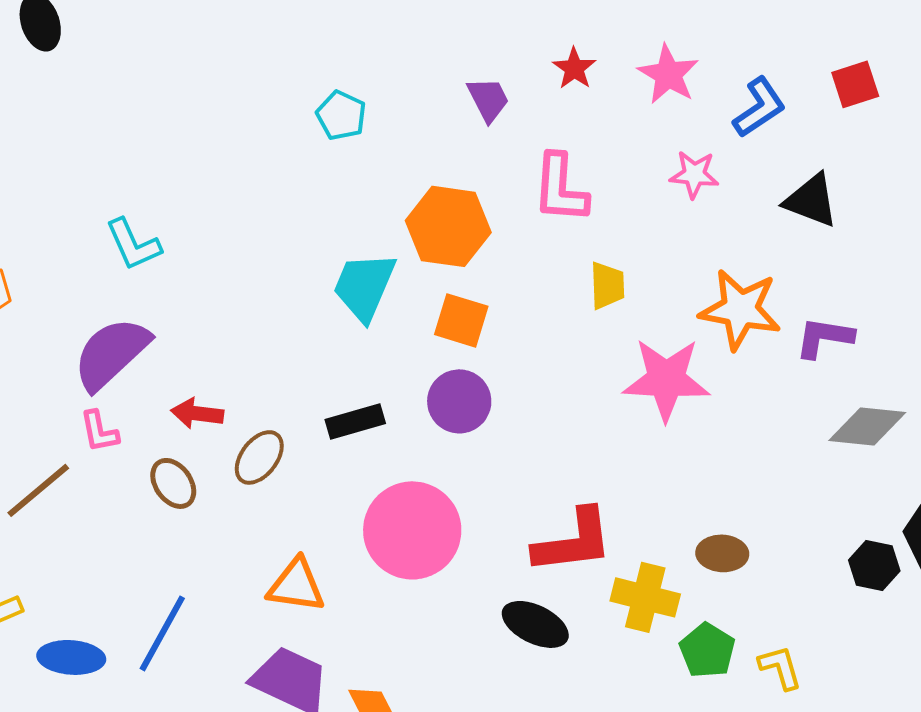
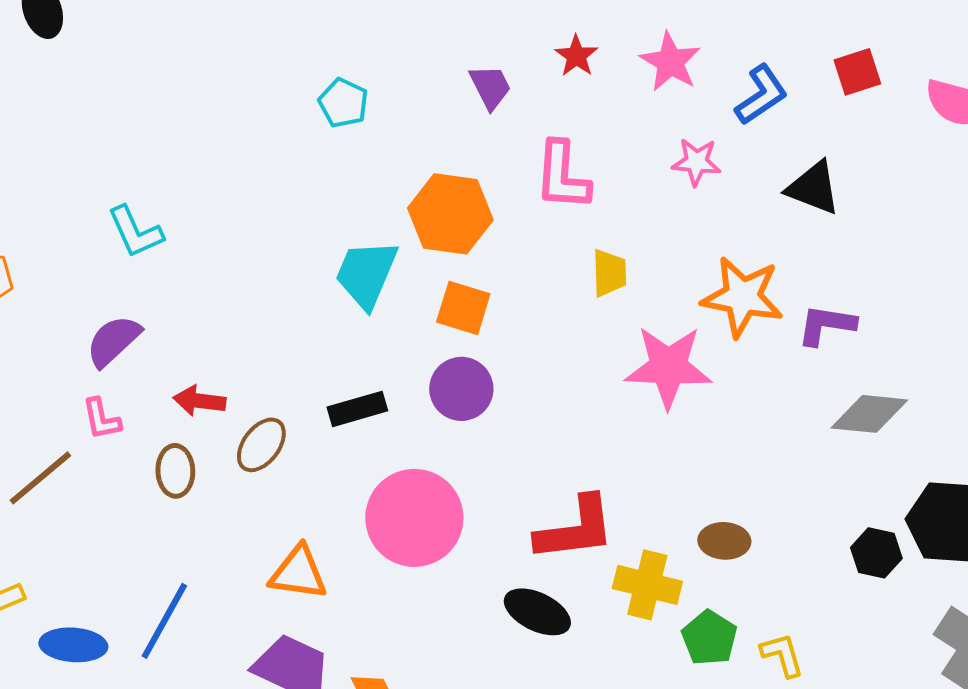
purple semicircle: (111, 353) -> (113, 341), size x0.7
brown ellipse: (173, 483) -> (175, 471), turned 33

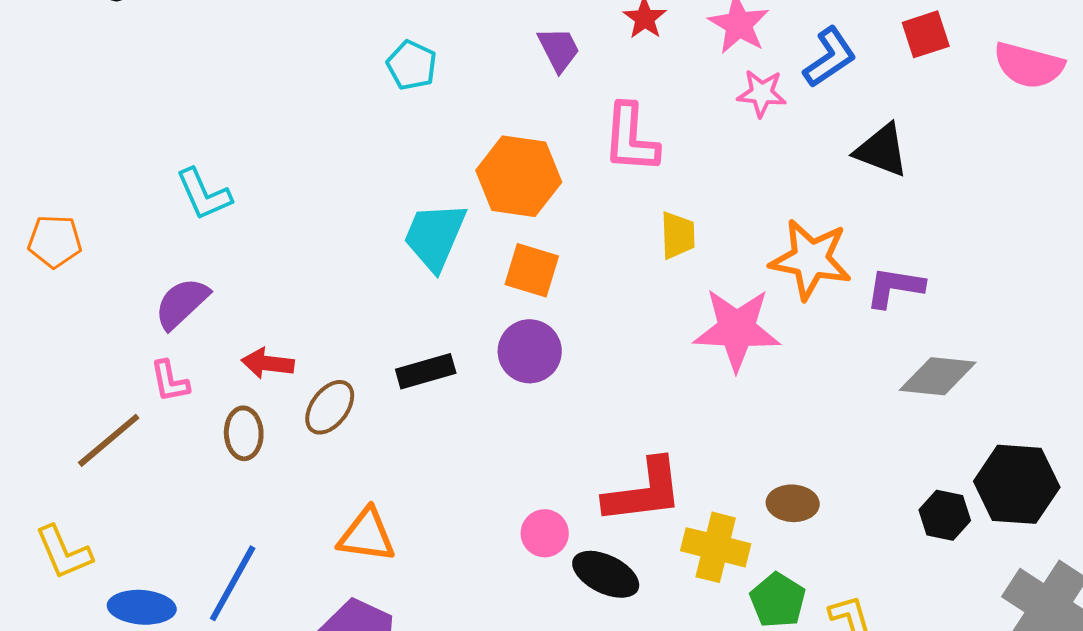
pink star: (696, 162) -> (762, 93), moved
pink circle: (414, 518) -> (545, 533), moved, size x0.5

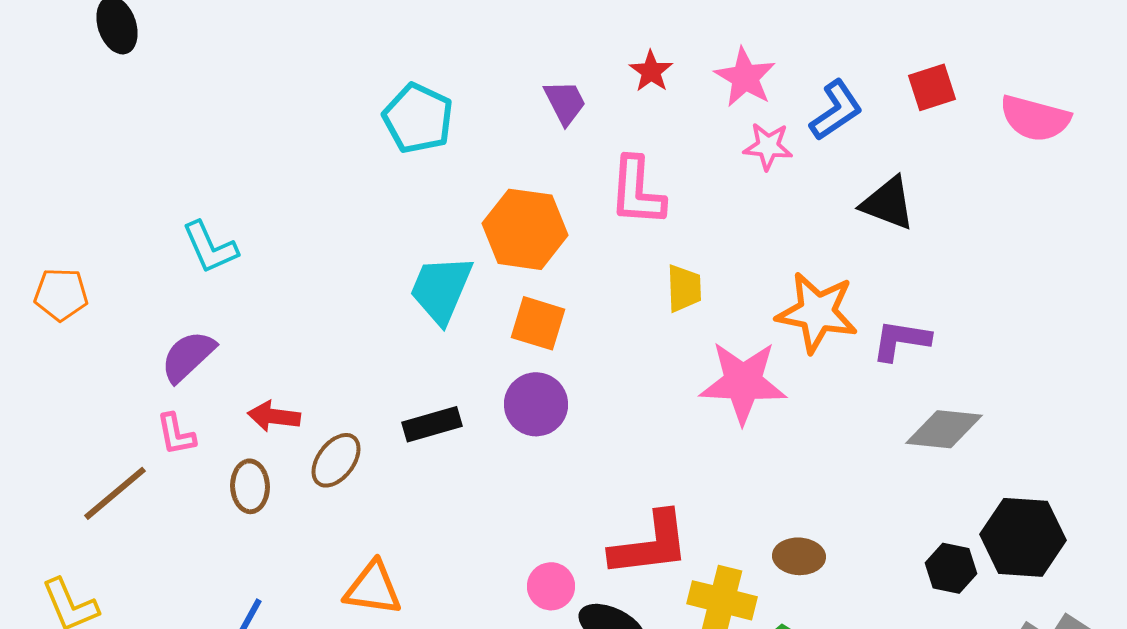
cyan pentagon: (412, 65) -> (418, 118), size x1.4

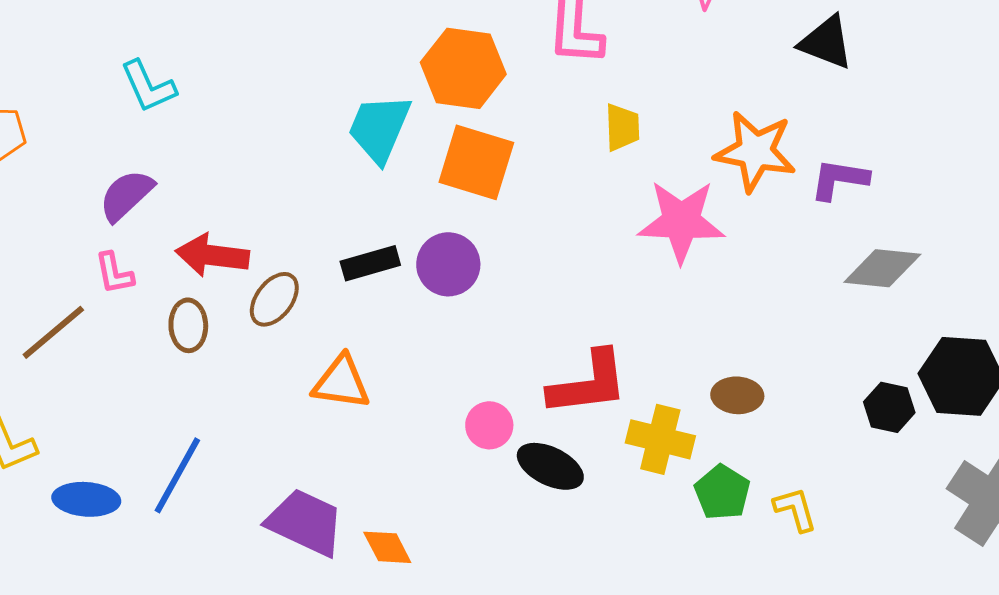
orange square: (538, 323) -> (476, 162), size x1.4
purple circle: (536, 404) -> (448, 264), moved
red arrow: (274, 416) -> (212, 255), size x1.4
orange triangle: (373, 588) -> (341, 382), moved

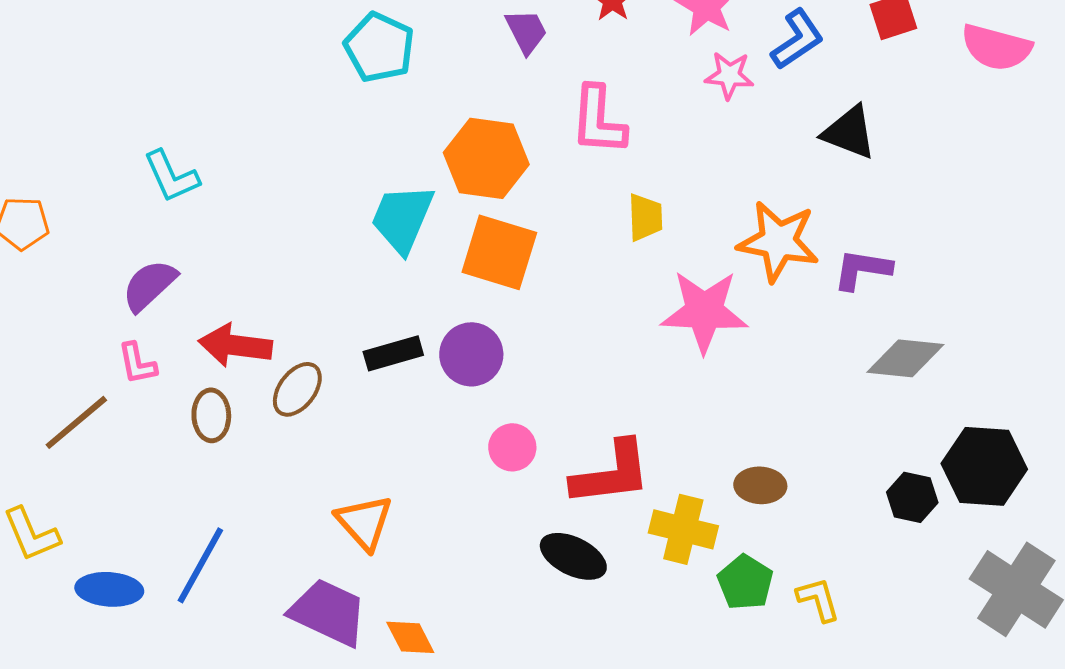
orange triangle: (341, 382) -> (364, 522), moved, turned 40
pink circle: (489, 425) -> (512, 447), moved

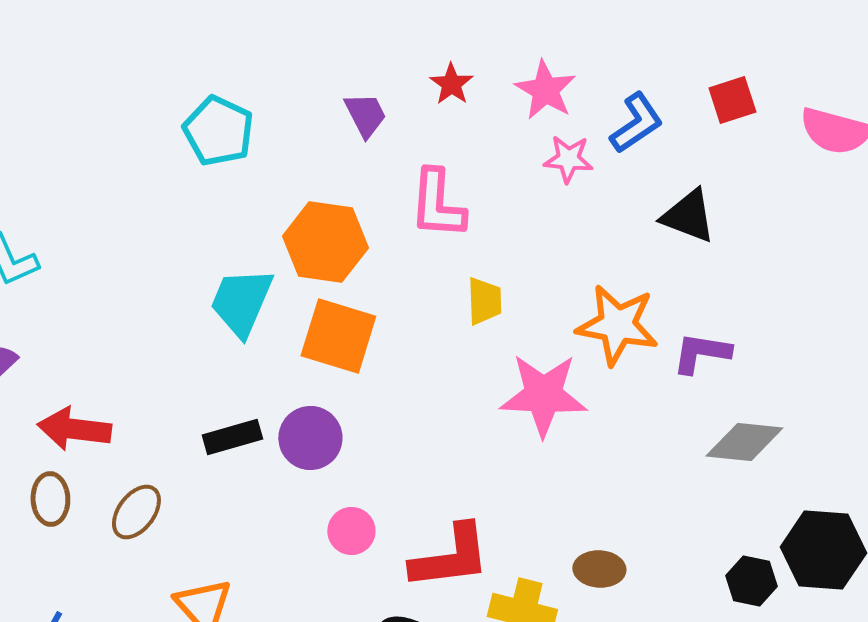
brown ellipse: (297, 389) -> (136, 512), moved

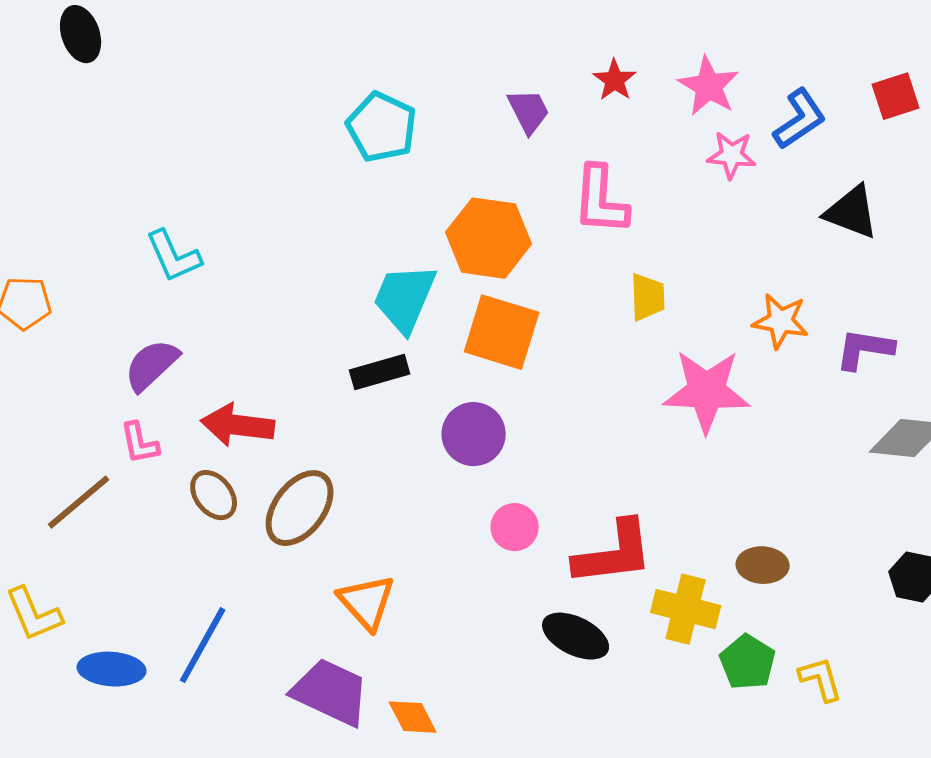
orange star: (617, 325) -> (781, 321), size x0.7
black rectangle: (232, 437) -> (380, 372), moved
brown ellipse: (50, 499) -> (214, 495), turned -36
brown ellipse: (136, 512) -> (300, 508), size x1.4

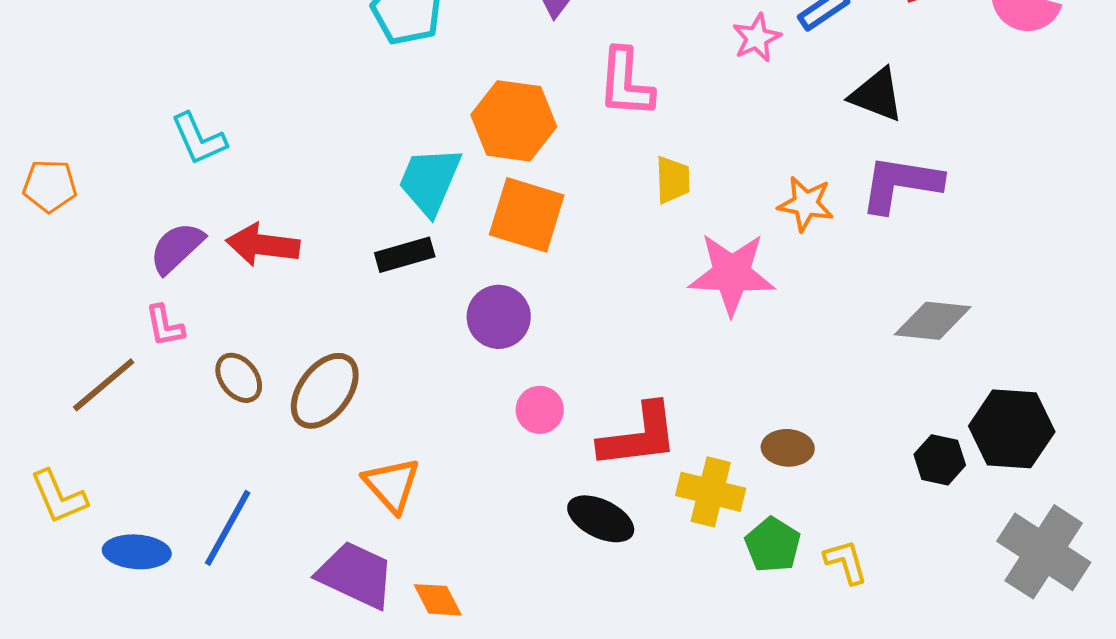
pink star: (732, 155) -> (757, 38), turned -30
purple L-shape: (865, 349) -> (901, 184), moved, size x1.4
red arrow: (238, 425) -> (263, 245), moved

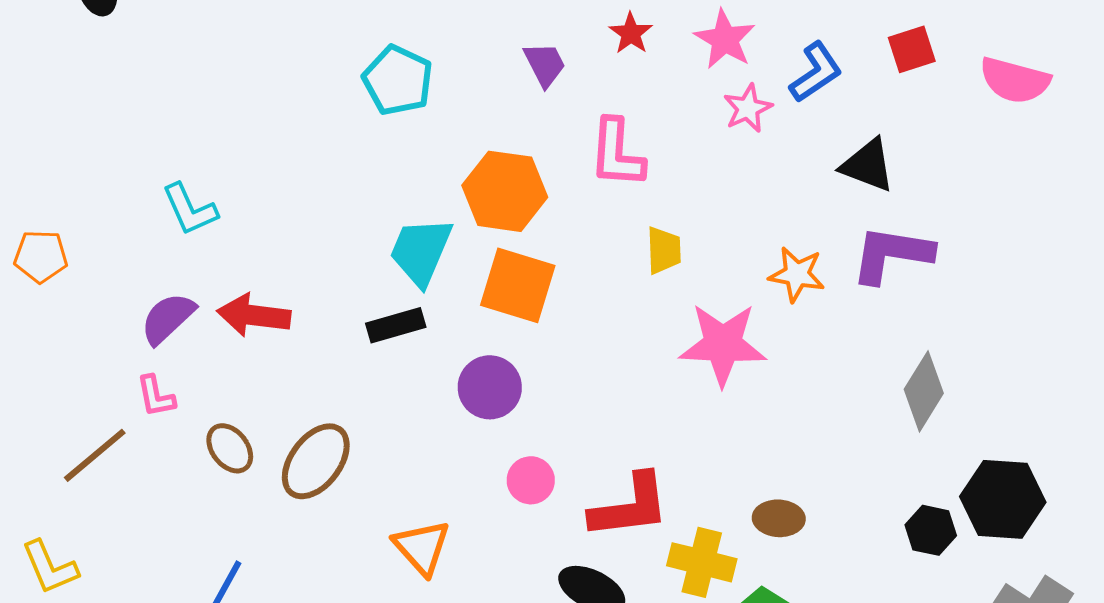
gray diamond: (933, 321) -> (924, 391), turned -64
orange triangle: (392, 485) -> (422, 547), moved

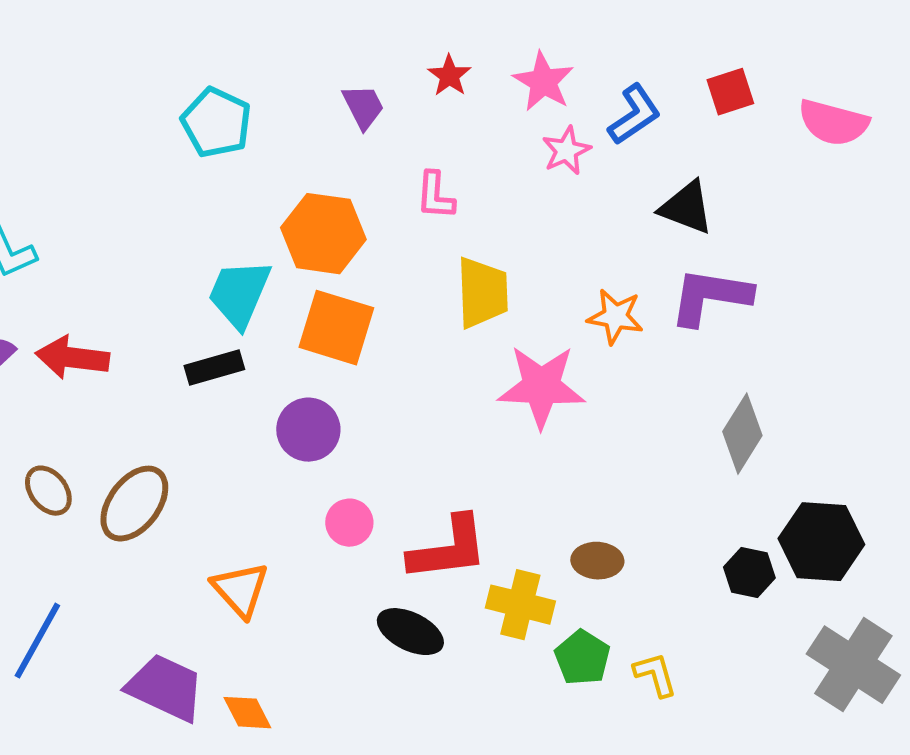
pink L-shape: (617, 153) -> (435, 196), size x0.7
yellow trapezoid: (664, 250) -> (482, 293), size x1.5

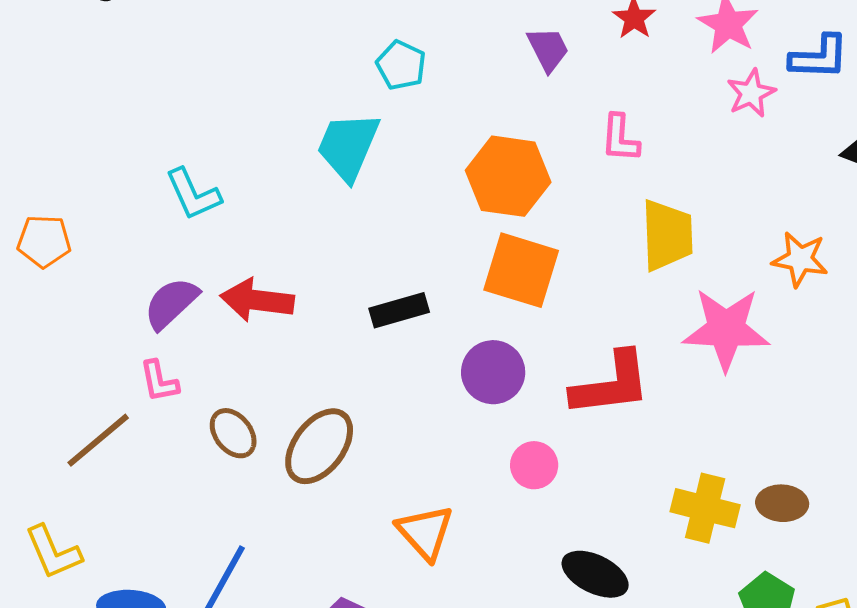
blue L-shape: (634, 115) -> (819, 57), turned 36
cyan pentagon: (216, 123) -> (401, 65), size x0.7
cyan trapezoid: (239, 294) -> (348, 146), moved
red L-shape: (448, 549) -> (611, 384), moved
yellow cross: (520, 605) -> (705, 508), moved

